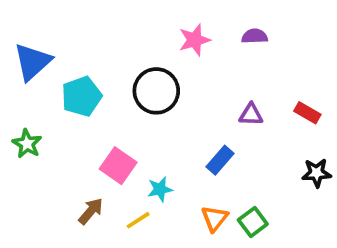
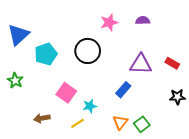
purple triangle: (251, 115) -> (141, 64), size x1.6
brown arrow: (91, 211) -> (42, 118), moved, turned -140

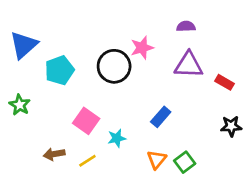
pink star: (109, 22) -> (142, 48), moved
purple triangle: (141, 64) -> (189, 65), moved
yellow line: (77, 123) -> (87, 161), moved

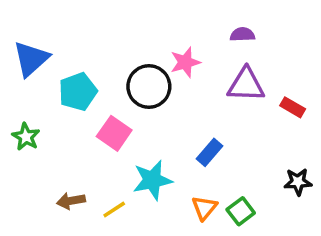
pink square: (86, 121) -> (114, 133), moved
black star: (231, 126) -> (298, 182), moved
cyan star: (117, 138) -> (152, 180), size x1.6

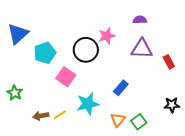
red rectangle: (293, 107) -> (169, 62), turned 32
green star: (26, 137) -> (15, 93), moved
yellow line: (114, 210) -> (60, 115), moved

